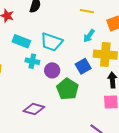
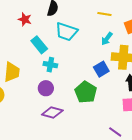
cyan rectangle: (21, 41) -> (39, 45), turned 30
cyan trapezoid: (52, 42) -> (66, 32), moved
purple circle: (52, 70) -> (46, 88), moved

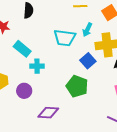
cyan trapezoid: (66, 32) -> (65, 38), moved
purple circle: (46, 88) -> (24, 91), moved

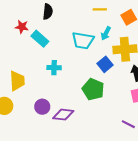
cyan rectangle: (22, 49) -> (40, 39), moved
purple circle: (24, 91) -> (42, 107), moved

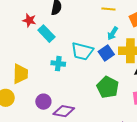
cyan trapezoid: (83, 40) -> (82, 51), moved
blue square: (105, 64) -> (106, 53), moved
green pentagon: (93, 89) -> (108, 87), moved

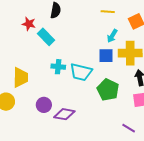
cyan trapezoid: (82, 51) -> (81, 72), moved
blue square: (106, 53) -> (106, 56), turned 35

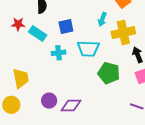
blue square: (106, 56) -> (66, 26), moved
cyan cross: (58, 67) -> (59, 53), moved
cyan trapezoid: (81, 72) -> (88, 49), moved

